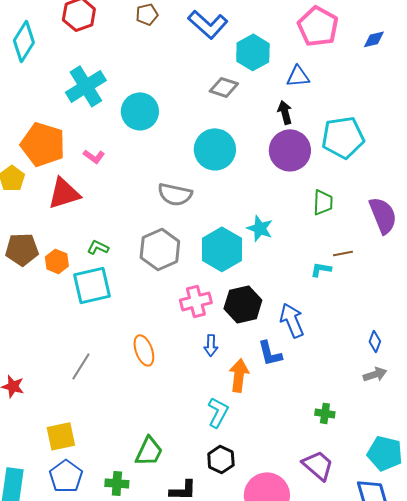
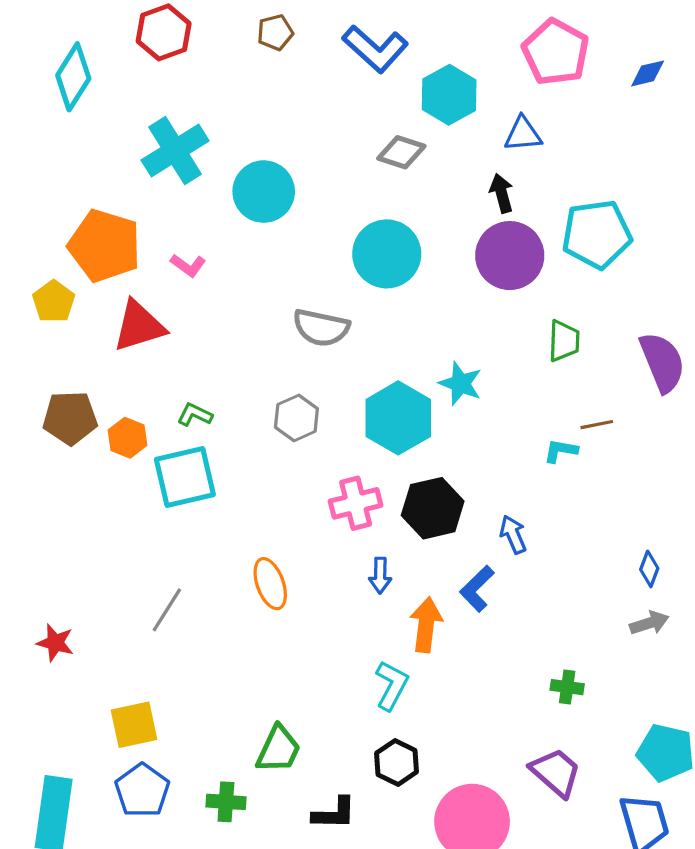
gray hexagon: (160, 249) -> (296, 418), size x0.7
blue arrow: (292, 320) -> (513, 534), size x0.7
blue L-shape: (270, 353) -> (477, 589), turned 60

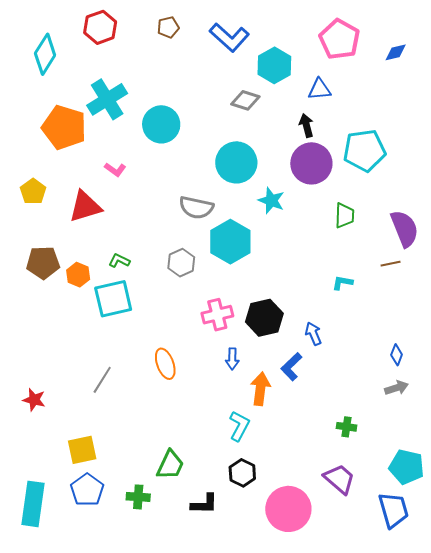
orange pentagon: (105, 246) -> (64, 127), moved
cyan star: (461, 383) -> (271, 201), moved
cyan hexagon: (398, 418) -> (230, 242), moved
brown line: (597, 425) -> (391, 264), moved

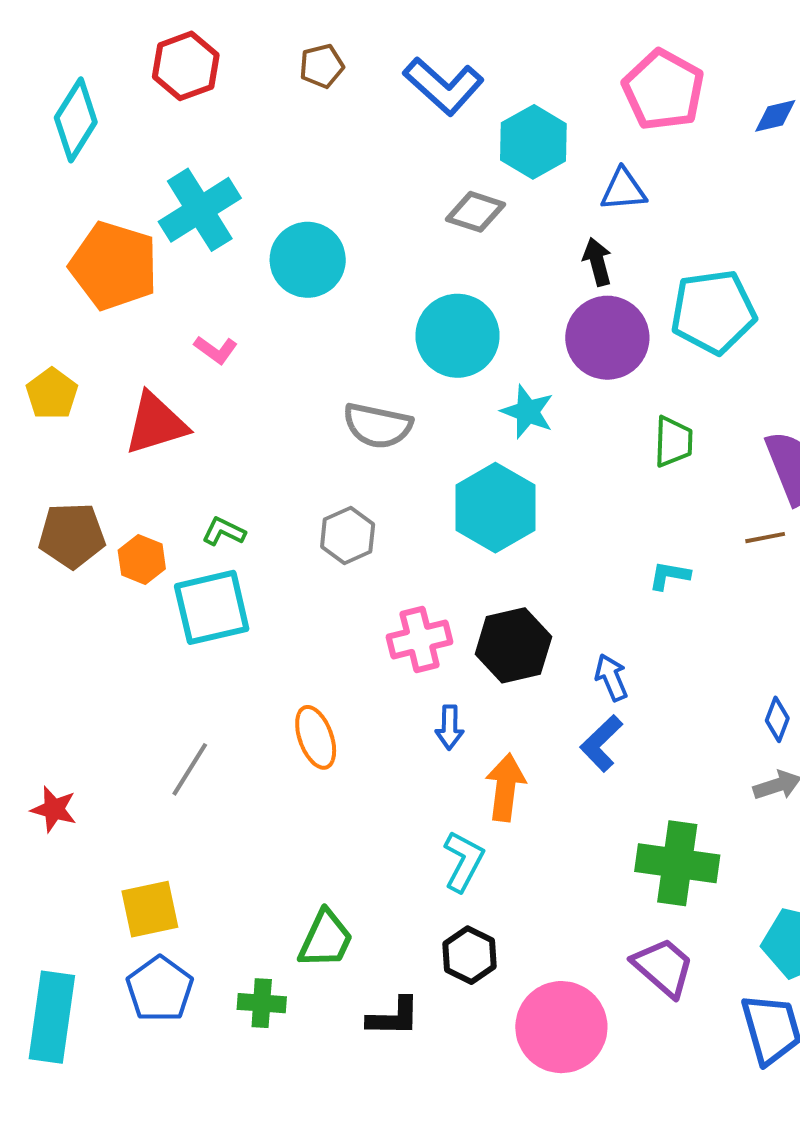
cyan hexagon: (230, 242) -> (495, 508), moved
blue L-shape: (291, 367) -> (601, 743), moved
green cross: (346, 427) -> (677, 863), size x2.0

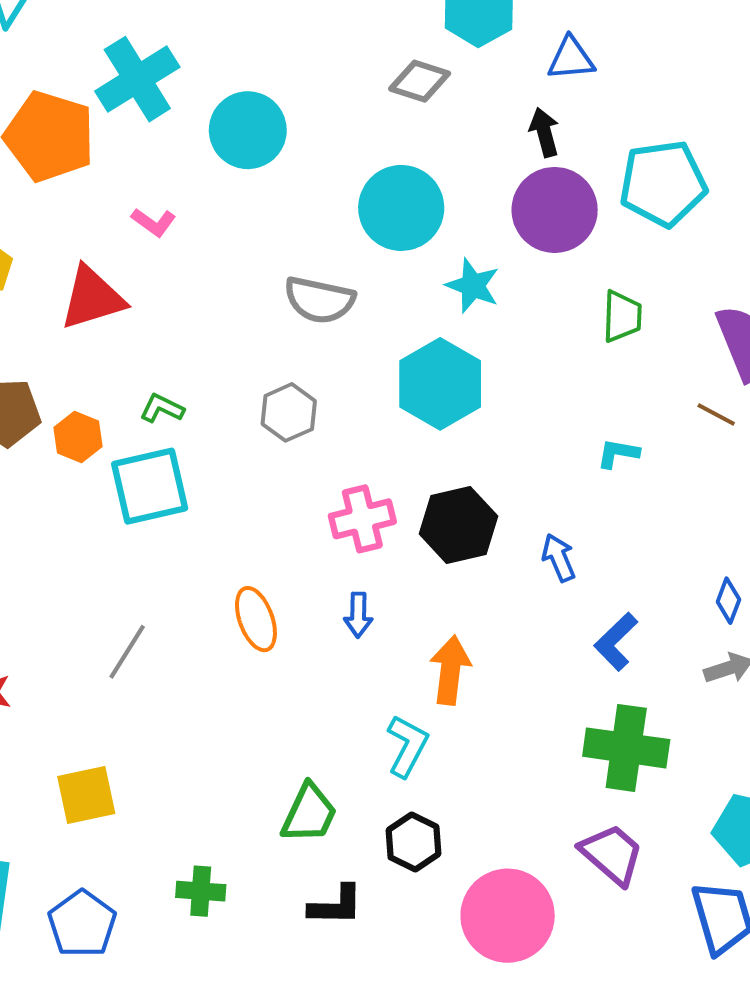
brown line: (765, 538) -> (716, 415), turned 39
blue arrow: (450, 727) -> (358, 615), moved
blue L-shape: (601, 743) -> (616, 642), moved
green trapezoid: (326, 939) -> (309, 813), moved
blue pentagon: (160, 989) -> (82, 924), moved

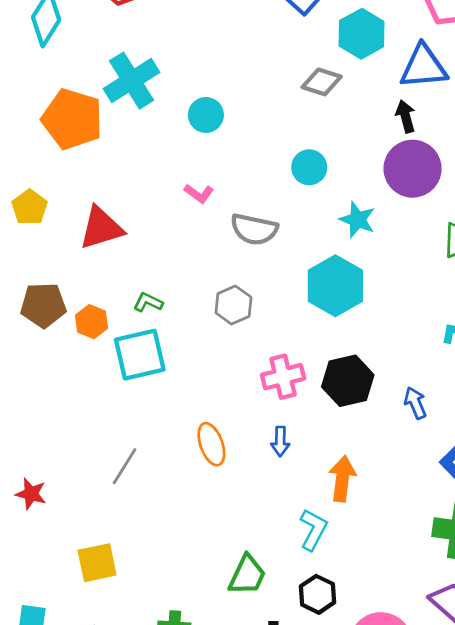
blue triangle: (571, 59) -> (424, 67), size x1.5
cyan circle: (248, 130) -> (206, 115), size x0.7
cyan circle: (401, 208) -> (309, 167), size x0.6
pink L-shape: (154, 222) -> (199, 193), moved

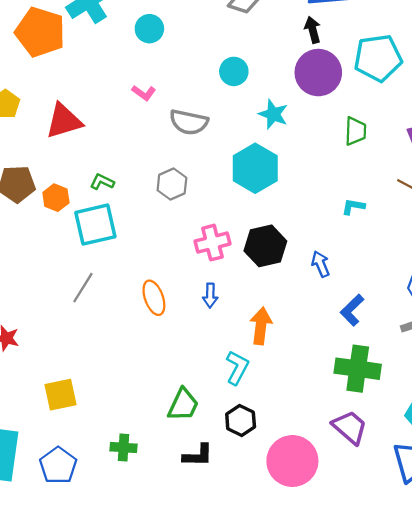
gray line: (125, 466) -> (83, 288), moved

